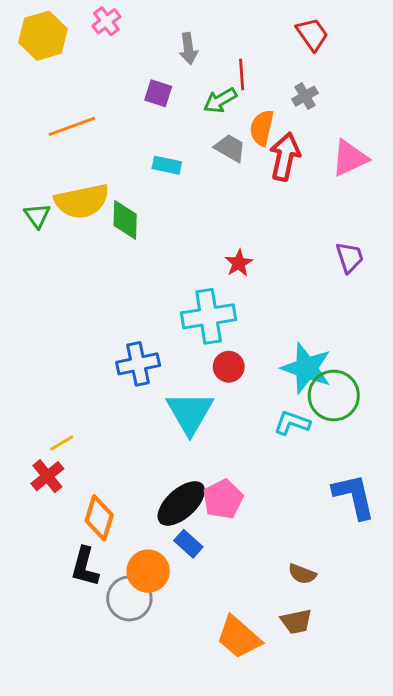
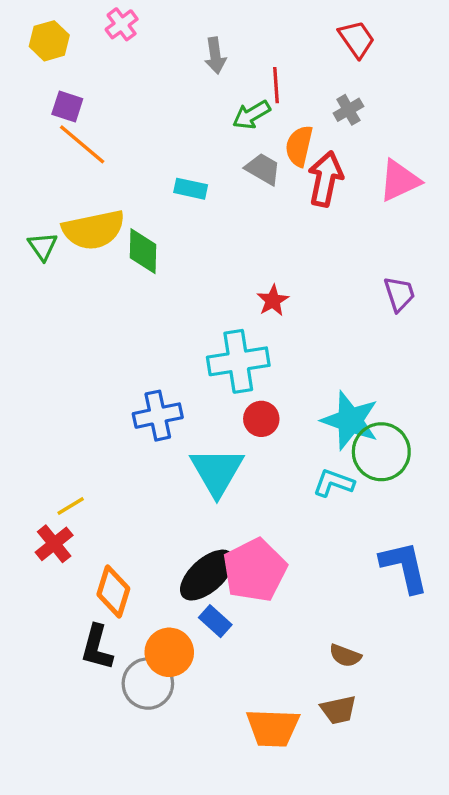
yellow hexagon: (43, 36) -> (49, 41), size x0.7
purple square: (158, 93) -> (67, 107), moved
orange line: (72, 126) -> (82, 144), turned 60
pink pentagon: (223, 499) -> (255, 570), size x1.4
orange trapezoid: (239, 637) -> (273, 728), turned -39

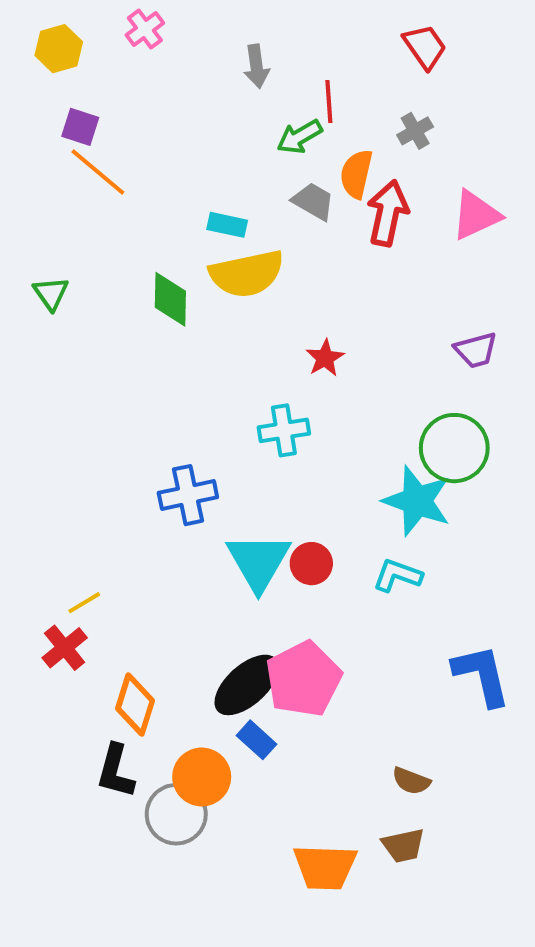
yellow semicircle: (94, 230) -> (247, 274), moved
purple trapezoid: (399, 294) -> (476, 350), turned 93
cyan cross: (238, 361) -> (284, 430), size x0.7
red circle: (261, 419) -> (311, 564), moved
green circle: (381, 452) -> (454, 448), moved

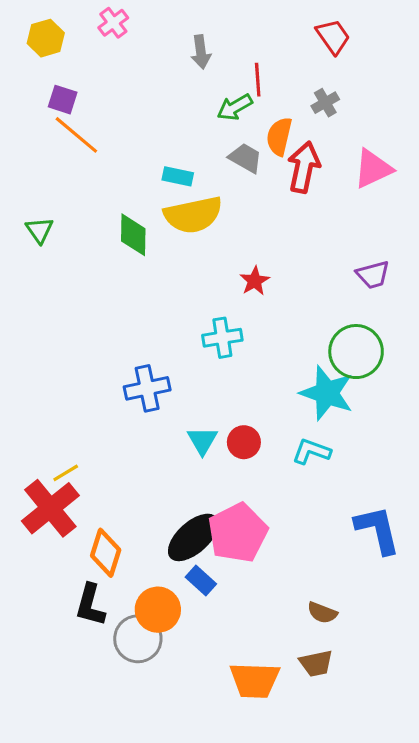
cyan triangle: (258, 562) -> (202, 441), size x0.6
red cross: (65, 648) -> (50, 508), size x1.6

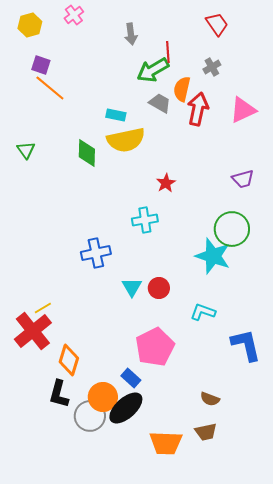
green arrow: (235, 107) -> (153, 70), size x1.4
cyan L-shape: (311, 451) -> (203, 312), moved
black ellipse: (193, 537) -> (126, 408), moved

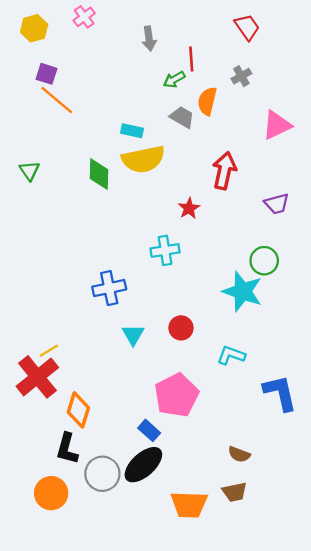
green arrow: (153, 70) -> (174, 80), size x0.6
red arrow: (198, 109) -> (224, 171), moved
green circle: (232, 229) -> (264, 261), size x0.7
cyan triangle: (132, 287) -> (133, 335), moved
orange circle: (103, 397) -> (51, 493), moved

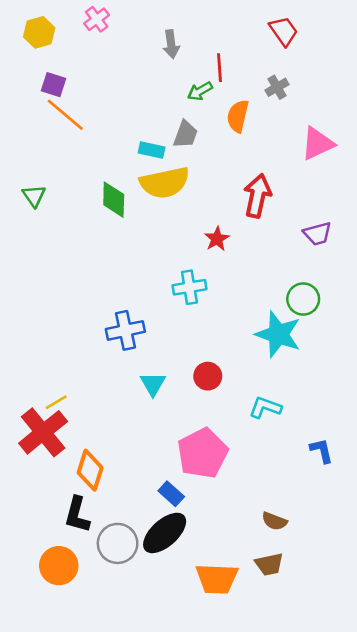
gray trapezoid: (182, 117) -> (186, 134), moved, turned 80
blue L-shape: (280, 393) -> (321, 451), size x0.6

